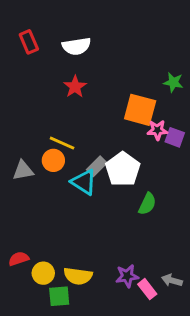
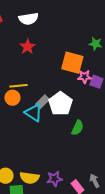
yellow line: (62, 143) -> (18, 86), turned -30
purple star: (127, 276) -> (54, 179), moved
gray arrow: (172, 280) -> (94, 181), turned 48

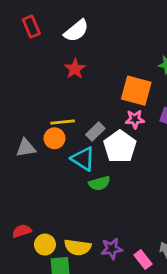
white semicircle: (28, 19) -> (76, 31), turned -30
pink star: (84, 77) -> (135, 119), moved
gray rectangle: (42, 102) -> (95, 131), moved
green semicircle: (77, 128) -> (99, 183), moved, turned 49

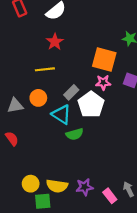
yellow line: (63, 122) -> (45, 69), moved
red semicircle: (22, 231) -> (12, 139), moved, turned 72

